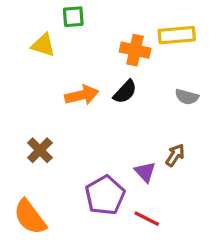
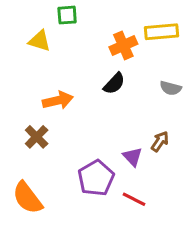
orange cross: (135, 50) -> (123, 45), turned -36
orange arrow: (82, 95) -> (58, 100), moved

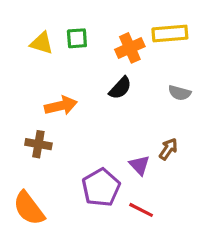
green square: (67, 15) -> (77, 38), moved
brown cross: (37, 137) -> (38, 144), turned -35

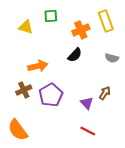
yellow rectangle: (170, 33) -> (106, 21), turned 75
green square: (77, 38) -> (51, 16), moved
brown cross: (38, 144) -> (24, 90), turned -35
purple pentagon: (101, 187) -> (51, 95), moved

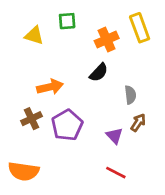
gray semicircle: (112, 58) -> (130, 95), moved, turned -112
orange semicircle: (18, 130) -> (24, 171), turned -45

